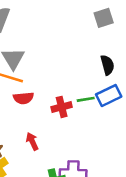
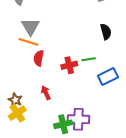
blue rectangle: (109, 96) -> (108, 76), moved
red semicircle: (23, 98) -> (39, 58), turned 105

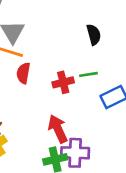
black semicircle: (106, 32) -> (94, 35), moved
red arrow: (46, 93) -> (58, 129), moved, size x1.5

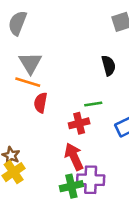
green line: (88, 74) -> (93, 104), moved
red cross: (63, 82) -> (79, 123), moved

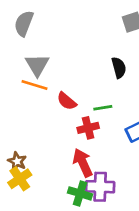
red semicircle: (41, 103) -> (67, 101), moved, turned -60
green cross: (71, 186) -> (80, 193), turned 30

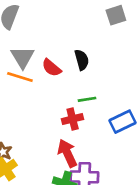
black semicircle: (119, 68) -> (82, 60), moved
red semicircle: (67, 101) -> (51, 68), moved

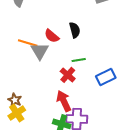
gray triangle: (23, 57) -> (40, 51), moved
red cross: (73, 119) -> (68, 75), turned -35

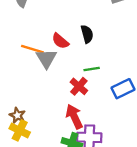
yellow cross: (17, 113) -> (20, 130), turned -30

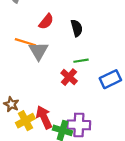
red semicircle: (60, 41) -> (46, 22), moved, turned -91
red arrow: (74, 117) -> (44, 117), moved
yellow cross: (20, 130) -> (25, 121), moved, turned 36

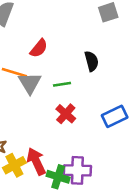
black semicircle: (77, 28) -> (92, 61), moved
green line: (81, 61) -> (62, 84), moved

